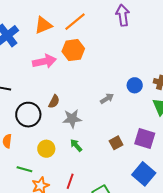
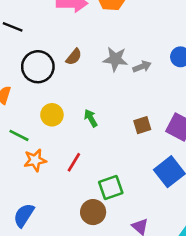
gray star: (72, 119) -> (115, 59), moved

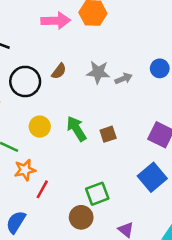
green arrow: (91, 118) -> (76, 129), size x1.5
brown square: (142, 125) -> (108, 134), moved
red line: (74, 162) -> (42, 189), moved

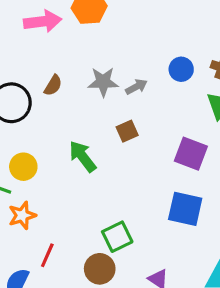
yellow circle: (40, 127) -> (23, 167), moved
brown square: (108, 134) -> (127, 131), moved
blue square: (152, 177) -> (185, 209), turned -32
red line: (42, 189) -> (47, 255), moved

